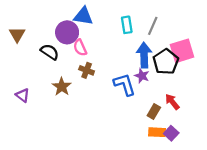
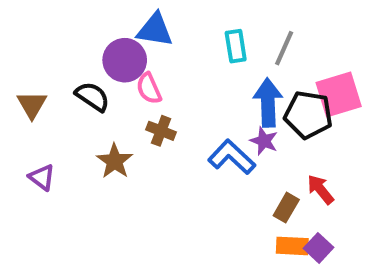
brown triangle: (17, 35) -> (32, 105), moved
black pentagon: (166, 62) -> (308, 115), turned -30
blue L-shape: (125, 84) -> (232, 157), turned -30

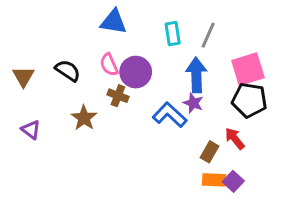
purple circle: (125, 60) -> (136, 72), moved
black pentagon: (308, 115) -> (249, 100), moved

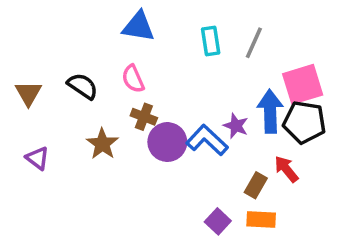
purple circle: (136, 72) -> (167, 142), moved
blue arrow: (196, 75) -> (270, 111), moved
purple square: (233, 181) -> (218, 221), moved

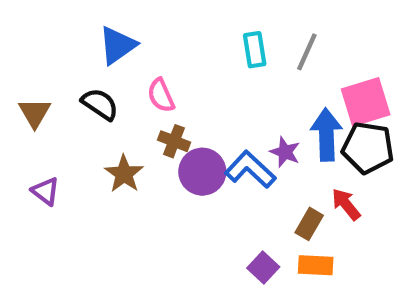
blue triangle: (138, 27) -> (117, 45), moved, turned -44

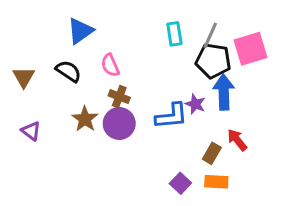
pink square: (366, 102) -> (251, 49), moved
black pentagon: (368, 148) -> (213, 61), moved
blue L-shape: (250, 169) -> (171, 116), turned 132
purple circle: (202, 172) -> (119, 123), moved

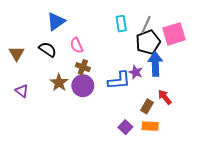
black pentagon: (213, 61) -> (148, 42), turned -30

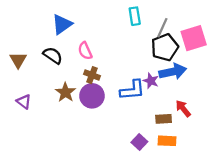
cyan rectangle: (121, 24) -> (135, 16), moved
blue arrow: (155, 64) -> (173, 72), turned 80
brown rectangle: (147, 106) -> (164, 119), turned 56

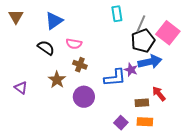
pink square: (194, 38) -> (168, 33), turned -35
pink semicircle: (85, 51) -> (74, 44), turned -56
brown triangle: (18, 60) -> (16, 17), moved
purple circle: (92, 96) -> (84, 97), moved

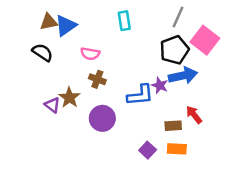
cyan rectangle: (117, 14) -> (124, 21), moved
brown triangle: (16, 17) -> (49, 22), moved, turned 49
gray line: (141, 24) -> (178, 17), moved
black semicircle: (46, 48) -> (42, 52), moved
purple triangle: (21, 88) -> (52, 105), moved

